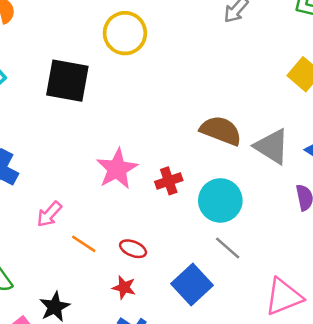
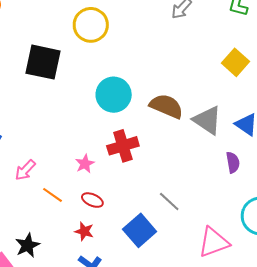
pink star: (117, 169) -> (85, 164), moved, size x0.6
red cross: (169, 181) -> (123, 146), size x1.4
cyan circle: (220, 200) -> (114, 95), moved

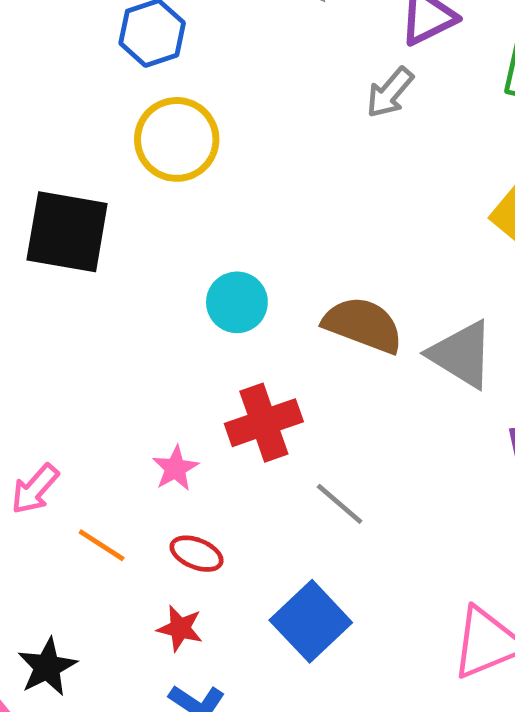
cyan circle: (114, 95) -> (237, 302), size x0.7
gray line: (169, 202) -> (340, 504), moved

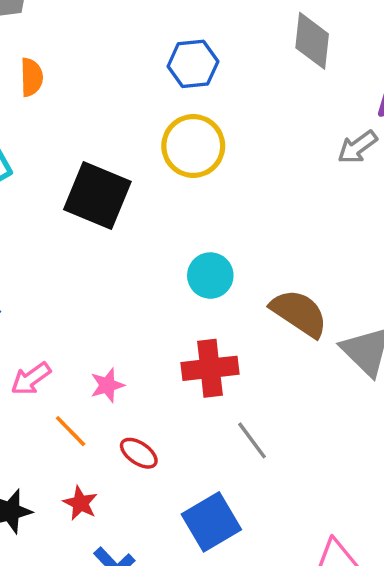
pink star: (175, 468) -> (107, 385), moved
red star: (180, 628) -> (80, 503), moved

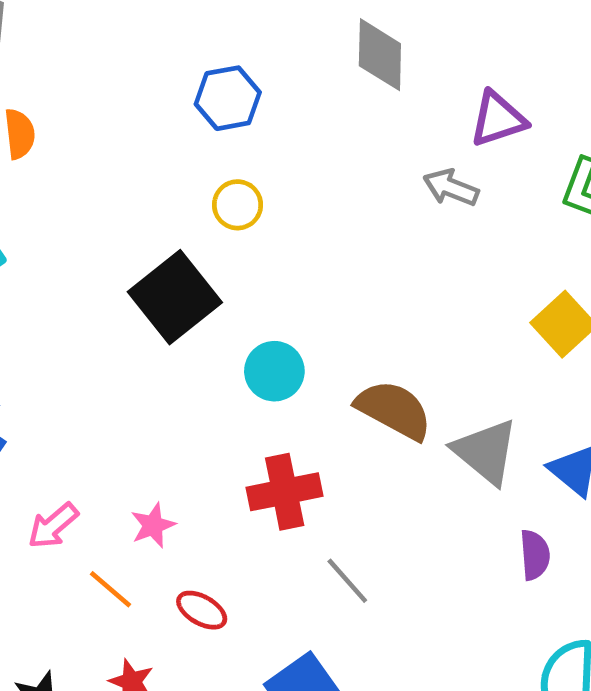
yellow circle: (193, 146) -> (238, 205), size x0.6
gray arrow: (357, 147) -> (451, 188), turned 63
black square: (97, 195) -> (175, 297), moved, turned 34

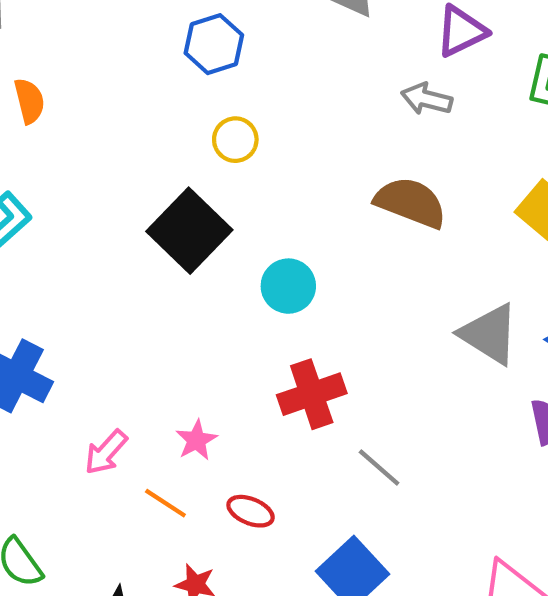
brown semicircle: (394, 410) -> (411, 202), moved

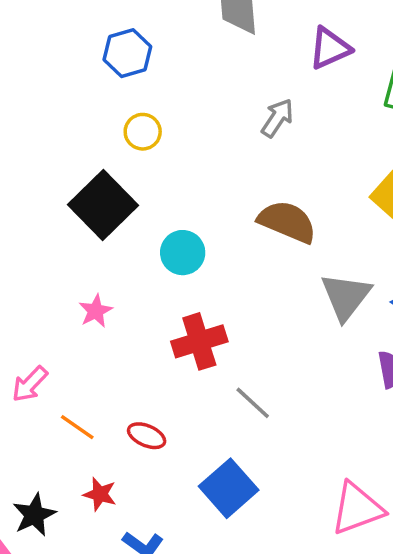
gray arrow: (427, 99) -> (277, 118), moved, turned 108
brown semicircle: (411, 202) -> (287, 222), moved
gray triangle: (489, 334) -> (346, 296), turned 34
pink star: (196, 440) -> (96, 311), moved

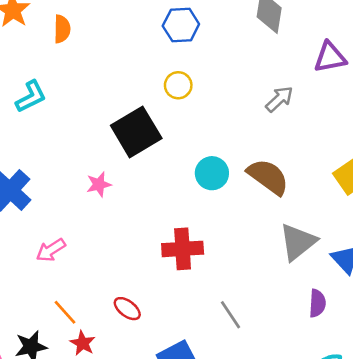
cyan circle: (183, 253) -> (212, 173), moved
pink star: (96, 311) -> (99, 184), moved
gray line: (253, 403) -> (231, 315), moved
orange line: (77, 427) -> (65, 312), moved

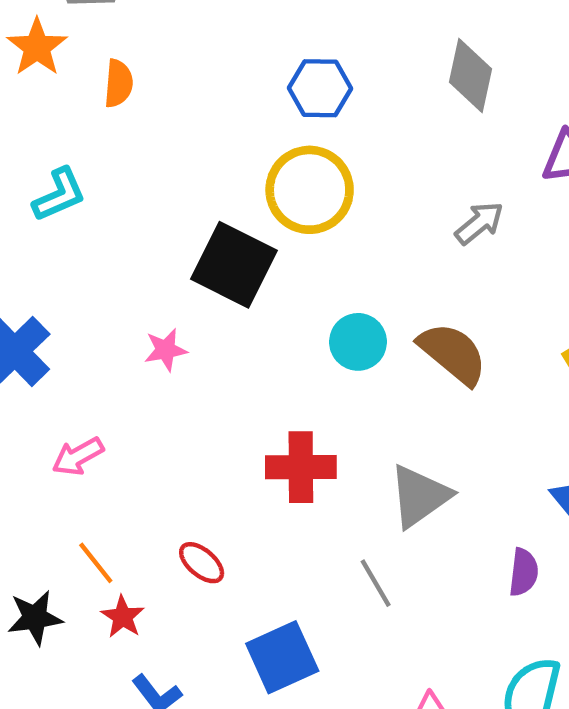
yellow circle: (178, 85) -> (310, 190), size x1.8
black square: (136, 132) -> (234, 265), turned -36
gray triangle: (298, 242) -> (420, 496), moved

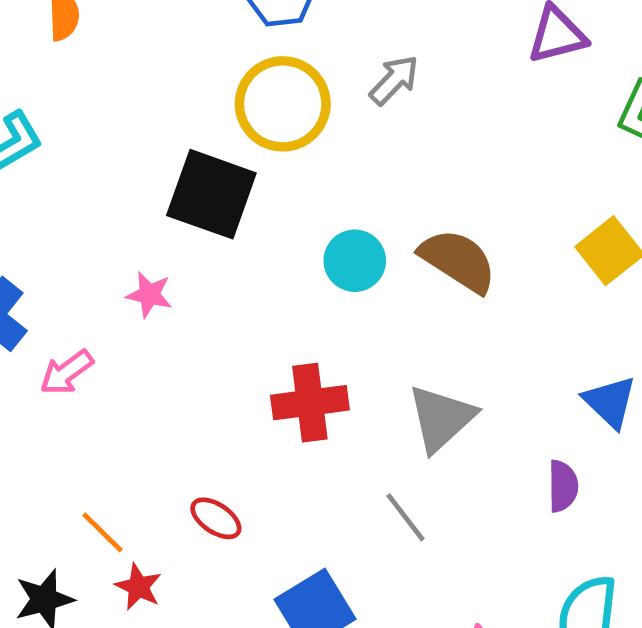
gray arrow: (479, 223) -> (394, 80), moved
pink star: (166, 350) -> (149, 295), turned 30
pink arrow: (78, 456) -> (67, 372), moved

